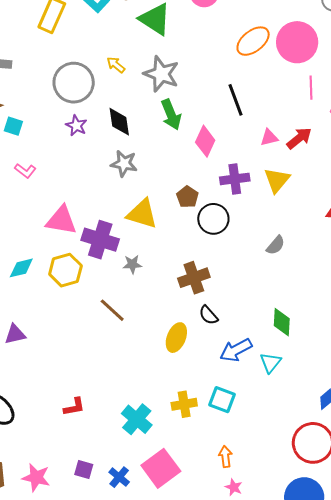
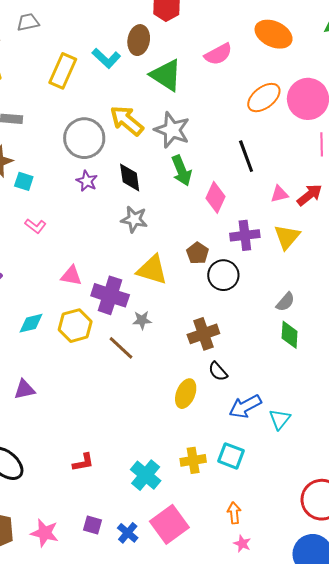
yellow arrow: (116, 65) -> (127, 121), size x1.8
pink triangle: (61, 220) -> (71, 276), size x0.7
brown line: (112, 310) -> (121, 348), moved
green diamond: (282, 322) -> (290, 335), moved

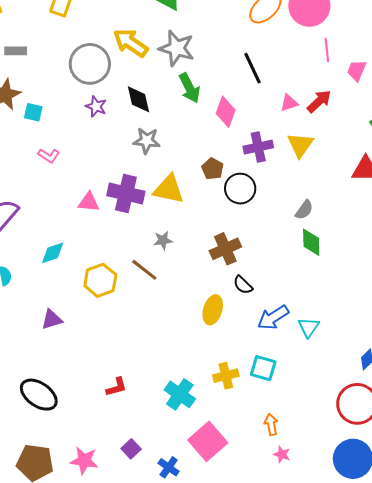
purple cross: (110, 295) -> (126, 193), moved
yellow hexagon: (75, 326) -> (100, 280), moved
purple square: (92, 525) -> (131, 449), turned 36
blue cross: (128, 533) -> (169, 467), moved

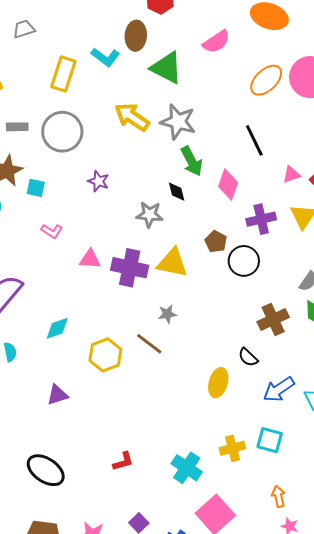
gray circle: (90, 64) -> (62, 132), moved
black diamond: (139, 99) -> (177, 192), moved, size x0.7
pink triangle: (89, 202) -> (90, 259), moved
brown cross: (225, 249) -> (273, 319), moved

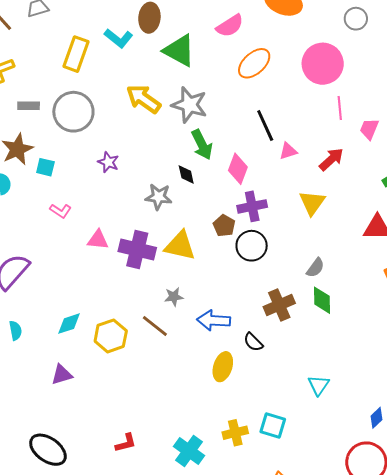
orange ellipse: (266, 80) -> (254, 63), moved
pink triangle: (291, 175) -> (288, 151), moved
purple cross: (261, 219) -> (252, 206), moved
cyan diamond: (57, 328) -> (69, 324), moved
blue arrow: (279, 389) -> (214, 320), moved, turned 36

